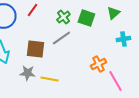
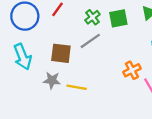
green square: (86, 18) -> (118, 18), turned -30

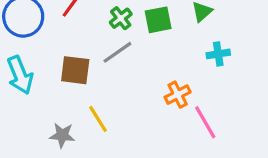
gray star: (52, 80) -> (62, 135), moved
yellow line: (77, 87) -> (98, 119), turned 48

